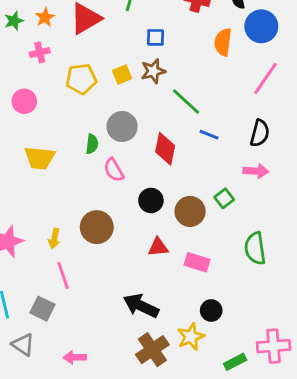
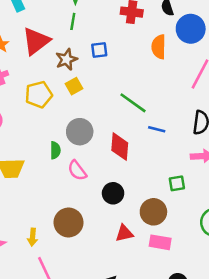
brown star: (153, 71) -> (66, 59), moved
green square: (224, 198) -> (177, 183), turned 35
brown circle: (190, 211) -> (153, 212), moved

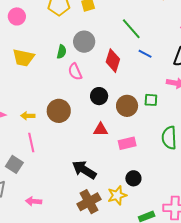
brown circle: (153, 212) -> (127, 106), moved
yellow arrow: (33, 237) -> (28, 116), turned 72
pink rectangle: (160, 242) -> (127, 143), turned -36

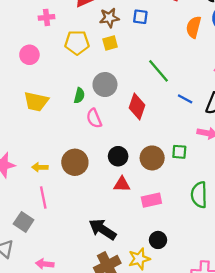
blue line: (145, 54) -> (185, 99), moved
black circle: (99, 96) -> (118, 156), moved

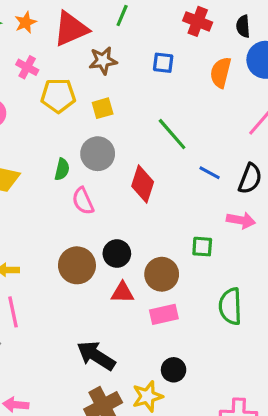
pink cross: (47, 17) -> (27, 67), moved, turned 35
blue square: (140, 17) -> (163, 63), moved
yellow square: (110, 43) -> (103, 108), moved
brown circle: (152, 158) -> (162, 274), moved
brown circle: (75, 162) -> (77, 265), moved

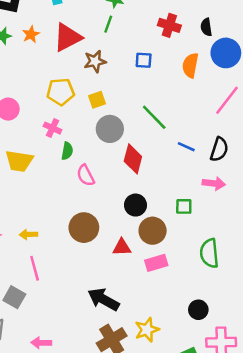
pink cross: (27, 67) -> (52, 128), moved
gray circle: (98, 154) -> (110, 129), moved
black circle: (117, 254) -> (135, 205), moved
black circle: (174, 370) -> (198, 310), moved

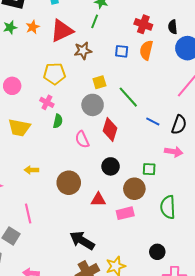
orange semicircle: (190, 65) -> (146, 50), moved
yellow square: (97, 100) -> (99, 82), moved
pink semicircle: (86, 175) -> (82, 139), moved
brown circle: (153, 231) -> (134, 189), moved
yellow arrow: (28, 235) -> (31, 170), moved

